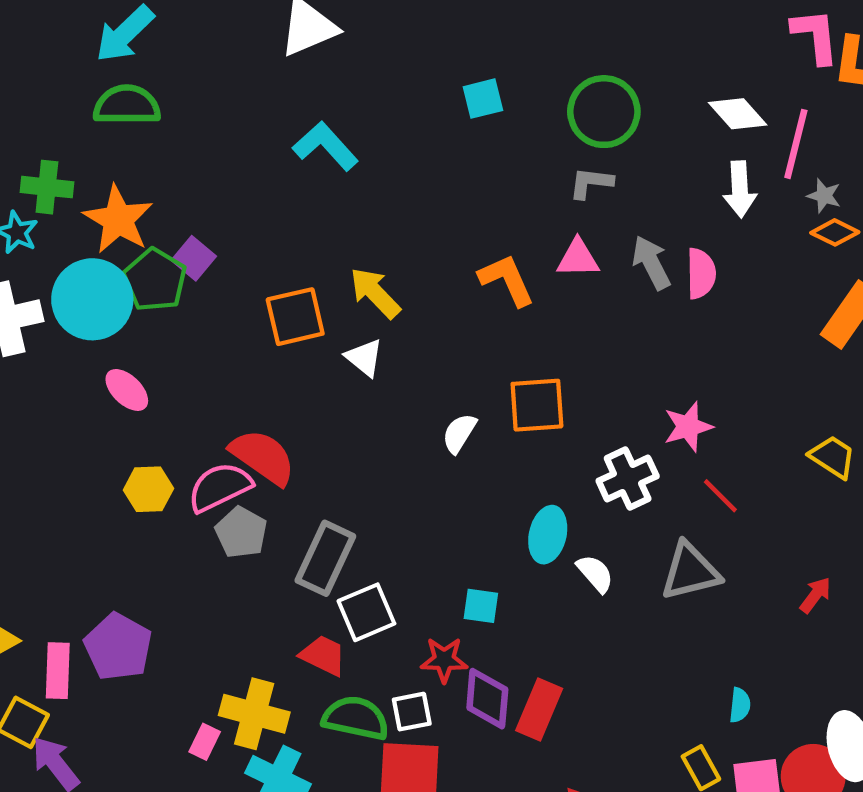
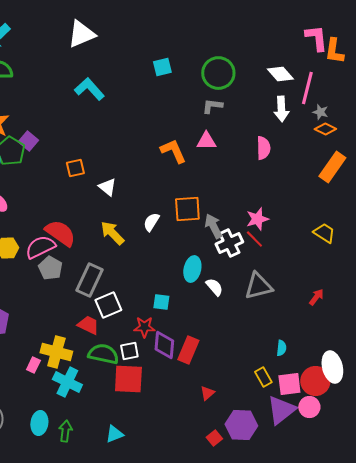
gray arrow: (651, 263) -> (213, 226), moved
yellow arrow: (375, 293) -> (112, 233), moved
orange square: (295, 317) -> (75, 168), size x0.7
red line: (720, 496) -> (254, 239), moved

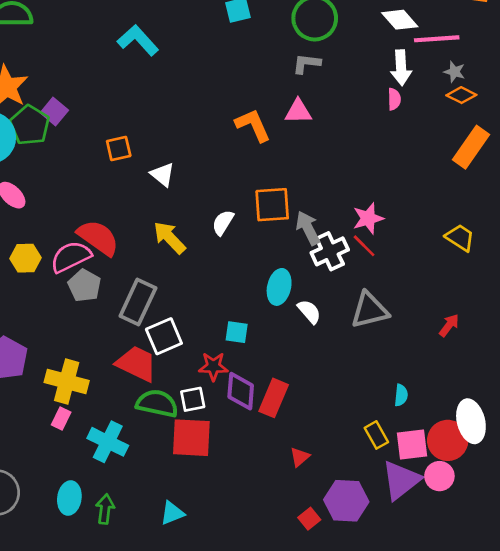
pink line: (307, 88) -> (437, 39), turned 72
pink semicircle: (263, 148) -> (394, 99), moved, size x0.7
red trapezoid: (88, 325) -> (137, 364), size x1.4
yellow cross: (56, 352) -> (67, 382), moved

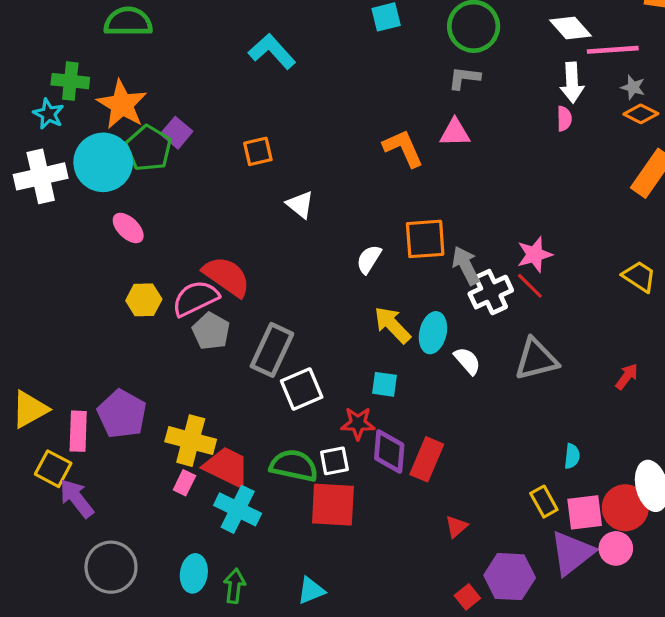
orange square: (119, 149) -> (258, 151), moved
yellow arrow: (169, 238) -> (392, 325), moved
red trapezoid: (137, 364) -> (227, 467), moved

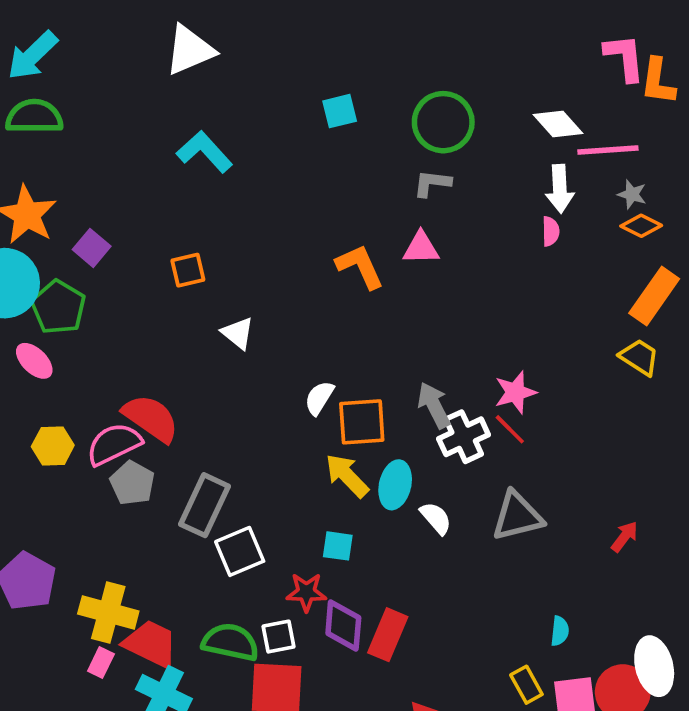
green pentagon: (148, 148) -> (58, 307), moved
orange square: (425, 239) -> (362, 422), moved
yellow trapezoid: (639, 276) -> (639, 357), moved

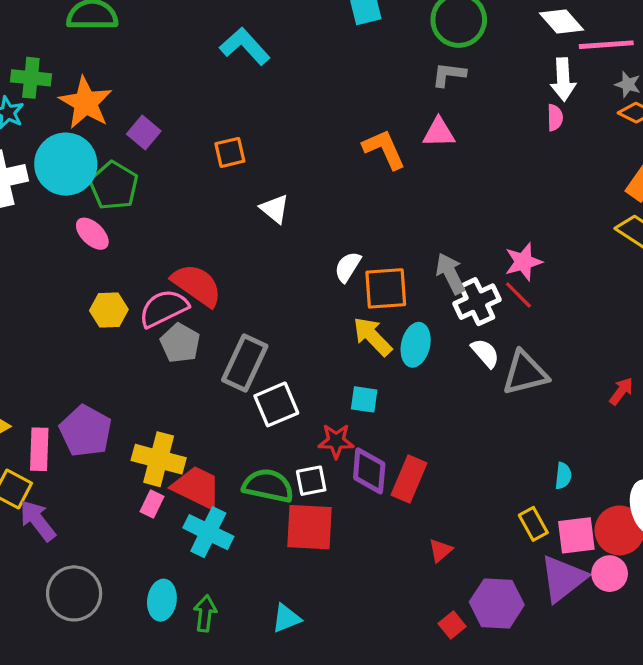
white semicircle: (436, 518) -> (485, 353), moved

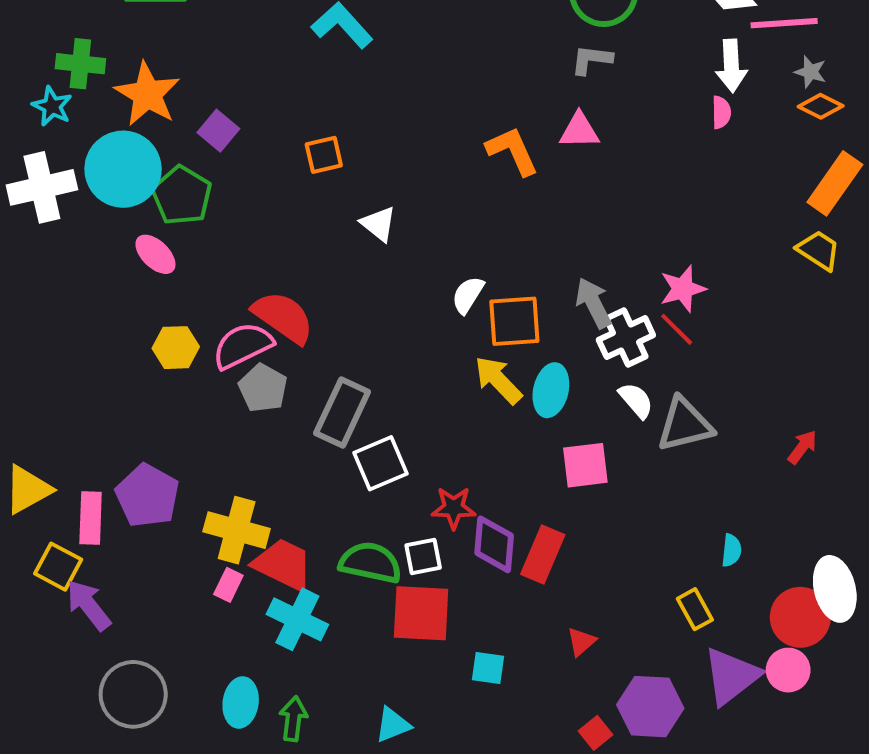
cyan square: (364, 399) -> (488, 668), moved
pink square: (576, 535) -> (585, 465), moved

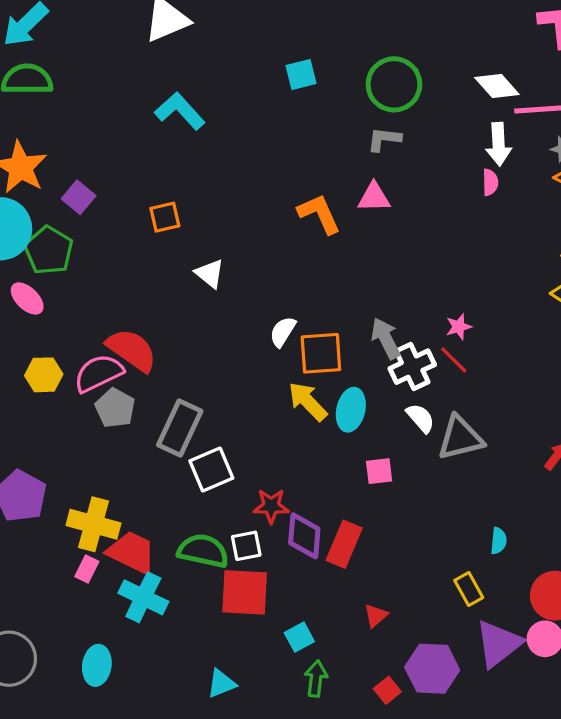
pink star: (683, 289) -> (459, 327), size x0.7
pink square: (585, 465) -> (379, 471), size x0.7
cyan square: (488, 668) -> (299, 637), turned -36
green arrow: (293, 719) -> (316, 679), moved

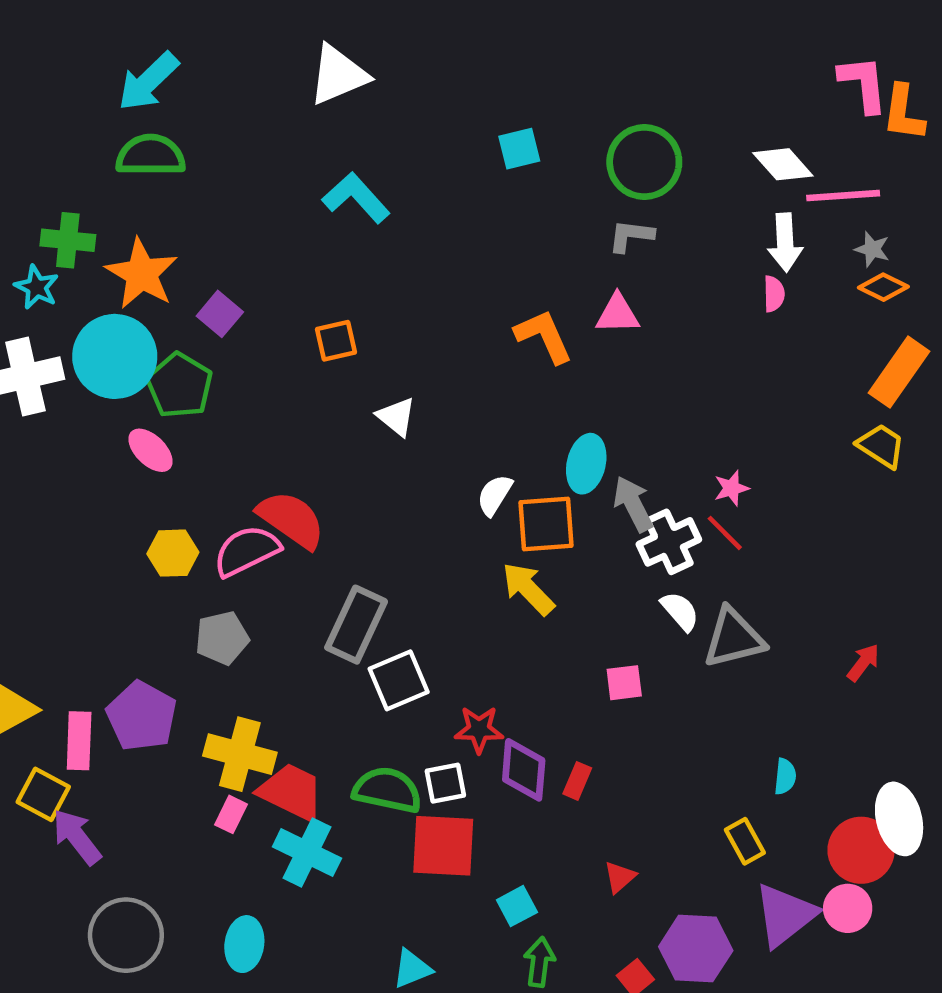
gray pentagon: (115, 408) -> (222, 638), moved, turned 30
cyan ellipse: (351, 410) -> (586, 464), moved
red rectangle: (344, 544) -> (577, 781), size x0.6

